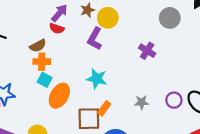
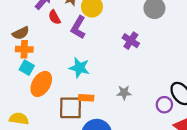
red semicircle: (57, 29) -> (55, 17), moved, turned 40
purple circle: (174, 100) -> (164, 105), moved
orange rectangle: (104, 108) -> (86, 98), turned 56

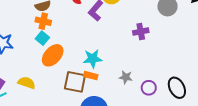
purple cross: (131, 41) -> (141, 32), turned 35
cyan star: (79, 68) -> (93, 59), moved, turned -30
purple circle: (164, 105) -> (149, 88), moved

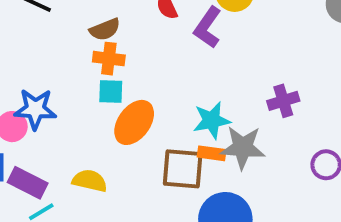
purple cross: (141, 32) -> (283, 101), moved
cyan square: (42, 38) -> (111, 91), turned -32
gray star: (126, 77) -> (243, 147), moved, size x1.6

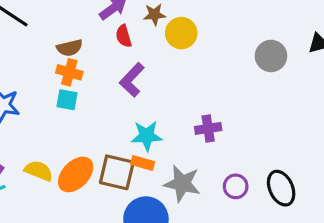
purple L-shape: (208, 27) -> (132, 80), moved
orange ellipse: (134, 122) -> (76, 174), moved
gray star: (243, 147) -> (182, 183), moved

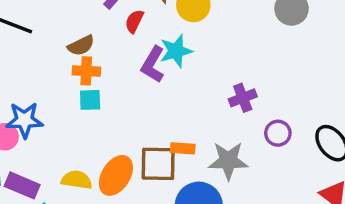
red semicircle: (124, 36) -> (134, 21), turned 55
cyan star: (147, 136) -> (176, 51), moved
purple circle: (236, 186) -> (278, 133), moved

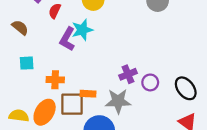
brown semicircle: (81, 46) -> (20, 28), turned -114
orange cross: (86, 71) -> (55, 80), moved
purple cross: (243, 98) -> (128, 74), moved

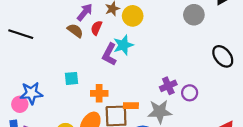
brown semicircle: (20, 28) -> (75, 31), moved
black ellipse: (186, 88) -> (223, 56), moved

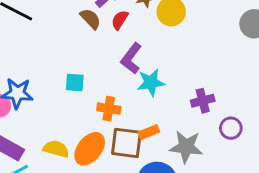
cyan star: (123, 45) -> (151, 83), moved
purple cross: (168, 86) -> (203, 101), moved
orange rectangle: (131, 106) -> (149, 132), turned -32

